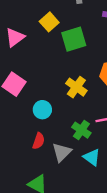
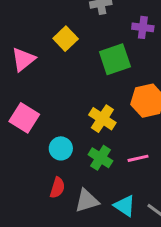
green square: (74, 39) -> (115, 59), moved
green cross: (81, 130) -> (100, 158), moved
gray triangle: (62, 152) -> (87, 201), turned 30

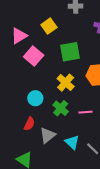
green square: (115, 59) -> (70, 52), moved
pink square: (24, 118) -> (34, 56), moved
gray triangle: (87, 201) -> (48, 135), turned -30

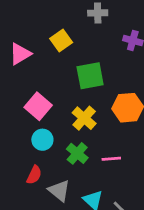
pink square: (34, 56) -> (38, 106), moved
gray triangle: (48, 135) -> (59, 191), turned -42

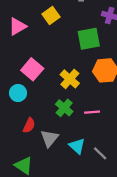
green square: (90, 76) -> (89, 39), moved
cyan circle: (42, 140) -> (18, 93), moved
gray triangle: (59, 191) -> (49, 138), turned 30

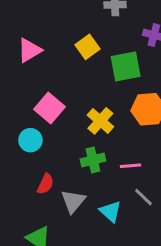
yellow square: (51, 16) -> (88, 47), moved
green cross: (64, 108) -> (93, 160), turned 36
gray line: (100, 153) -> (143, 197), moved

